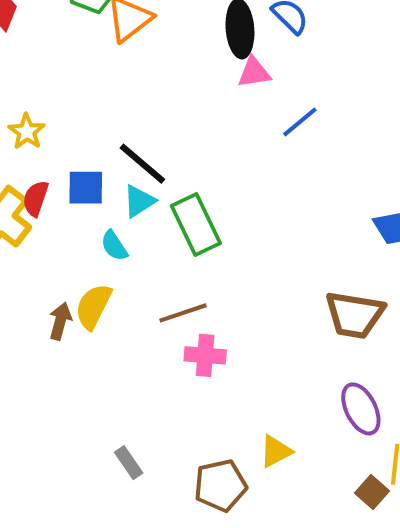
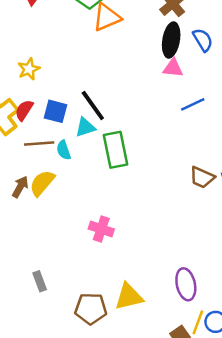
brown line: (183, 313) -> (39, 143), moved
brown trapezoid: (355, 315) -> (202, 177), moved, size x0.7
yellow triangle: (276, 451) -> (129, 297), size x1.4

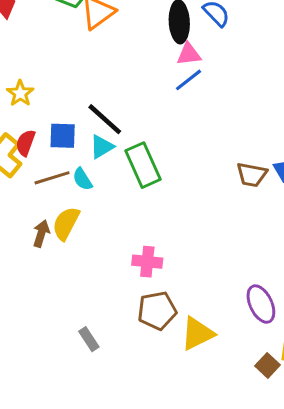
blue line: (193, 104) -> (188, 80), moved
brown pentagon: (91, 309) -> (157, 311), moved

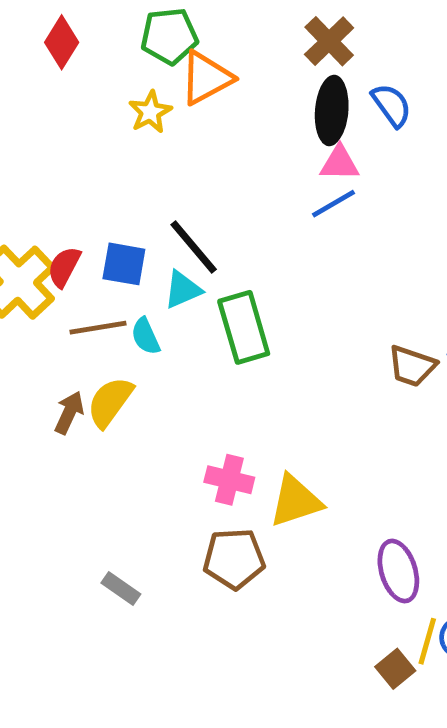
yellow star: (20, 93) -> (150, 112), moved
yellow triangle: (197, 334) -> (296, 501), moved
gray rectangle: (89, 339) -> (121, 589), turned -30

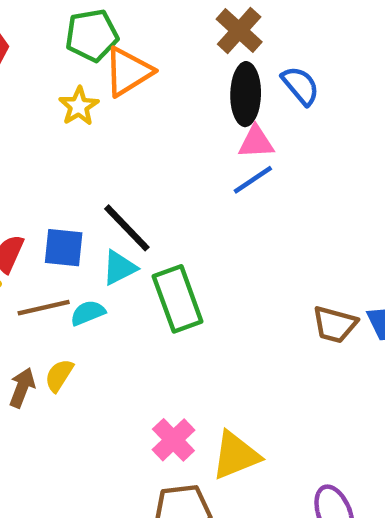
cyan semicircle: (146, 336) -> (88, 313), turned 96
yellow semicircle: (110, 402) -> (59, 375), size x0.7
pink cross: (229, 480) -> (173, 440), turned 36

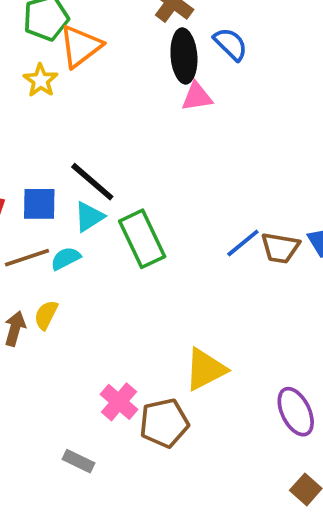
blue line: (253, 180) -> (243, 243), moved
pink cross: (173, 440) -> (119, 402), moved

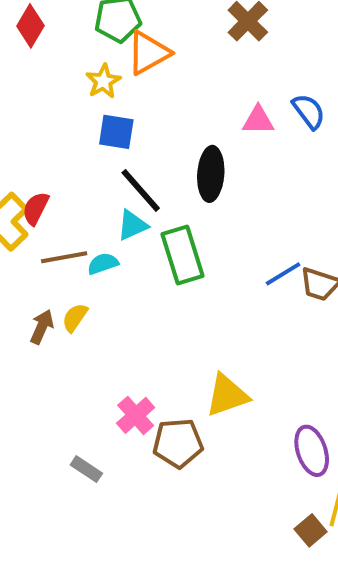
blue semicircle: (231, 44) -> (309, 111), moved
black ellipse: (184, 56) -> (211, 174), moved
blue square: (39, 204) -> (116, 132), moved

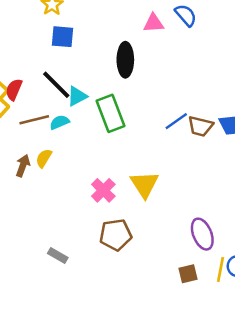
black line: (141, 190) -> (56, 85), moved
yellow triangle: (227, 395) -> (144, 184), moved, turned -40
pink cross: (136, 415) -> (103, 190), moved
brown square: (311, 530) -> (188, 274), moved, turned 30

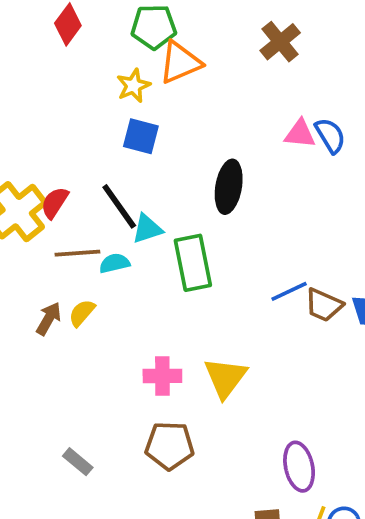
pink triangle: (154, 23) -> (300, 134), moved
pink cross: (103, 190) -> (162, 376), turned 35

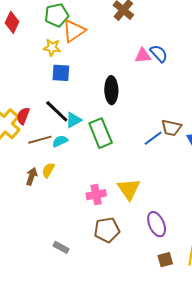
yellow star: (133, 86) -> (52, 47), turned -30
brown trapezoid: (324, 305) -> (171, 128), moved
purple ellipse: (299, 467) -> (157, 224), moved

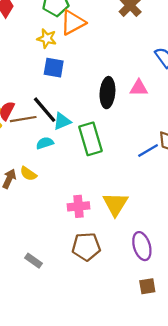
pink triangle: (143, 56) -> (139, 88), moved
brown line: (40, 140) -> (23, 119), moved
yellow semicircle: (48, 170) -> (28, 174), turned -91

